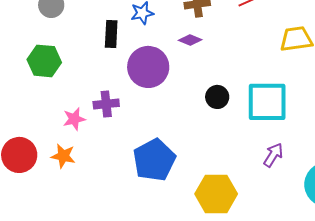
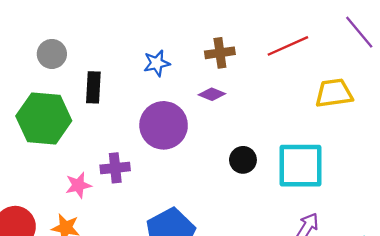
black rectangle: (111, 34) -> (93, 87), moved
green hexagon: (44, 61) -> (44, 118), size x1.4

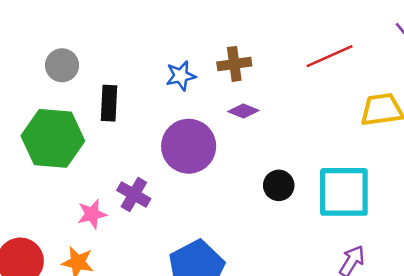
brown cross: (220, 53) -> (234, 64), moved
purple cross: (115, 168) -> (134, 195), turned 36

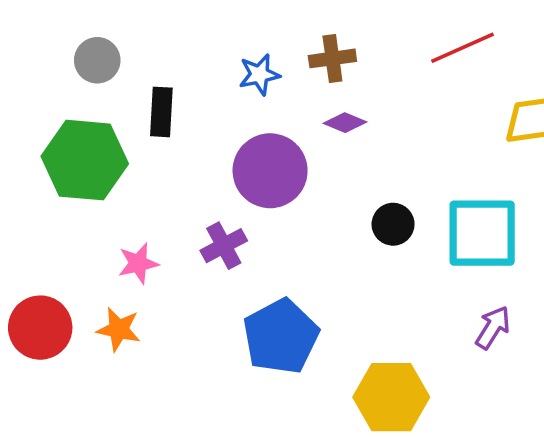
purple cross: (134, 195) -> (224, 246), moved, turned 32

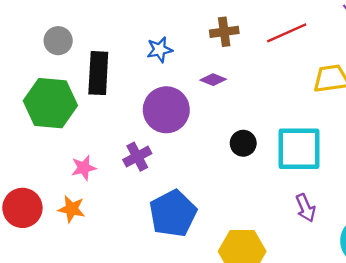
brown cross: (332, 58) -> (224, 32), moved
black rectangle: (161, 112) -> (98, 73), size x1.4
purple arrow: (493, 328) -> (306, 208), turned 124

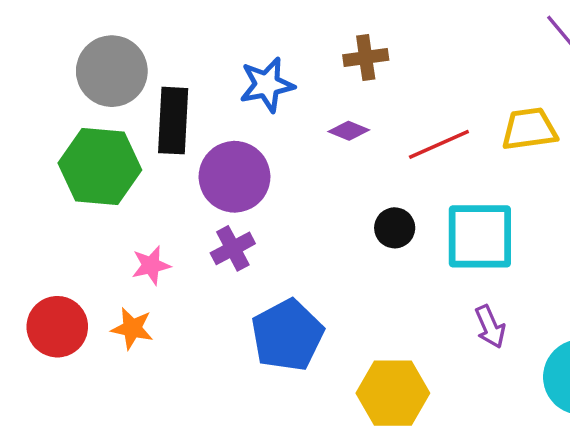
red line: (287, 33) -> (439, 144), moved
gray circle: (58, 41) -> (112, 71), size x1.6
blue star: (160, 50) -> (267, 85), size x1.4
purple circle: (166, 110) -> (234, 177), moved

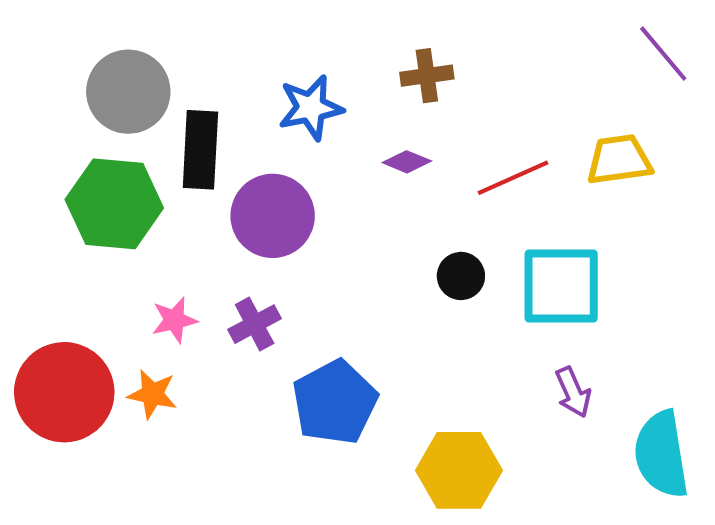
purple cross: (233, 248) -> (255, 324), moved
red circle: (57, 327) -> (64, 392), size x1.4

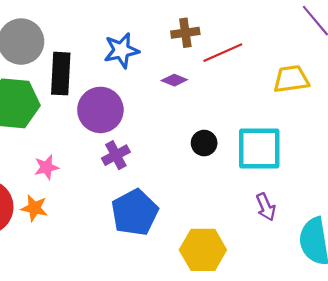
red line: (513, 178) -> (223, 53), moved
purple cross: (255, 324) -> (116, 155), moved

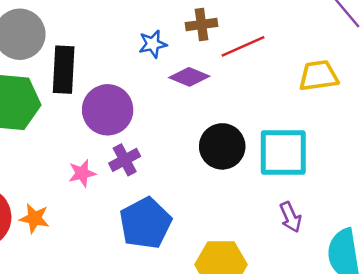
blue star: (121, 50) -> (153, 44), moved, size x0.7
purple diamond: (174, 80) -> (189, 77), size x1.4
black circle: (204, 143) -> (222, 146), size x1.6
pink star: (46, 167) -> (82, 173), moved

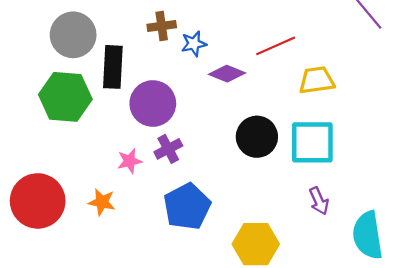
brown cross: (201, 24) -> (162, 26), moved
yellow trapezoid: (319, 76) -> (317, 80), moved
orange star: (34, 218) -> (102, 202), moved

